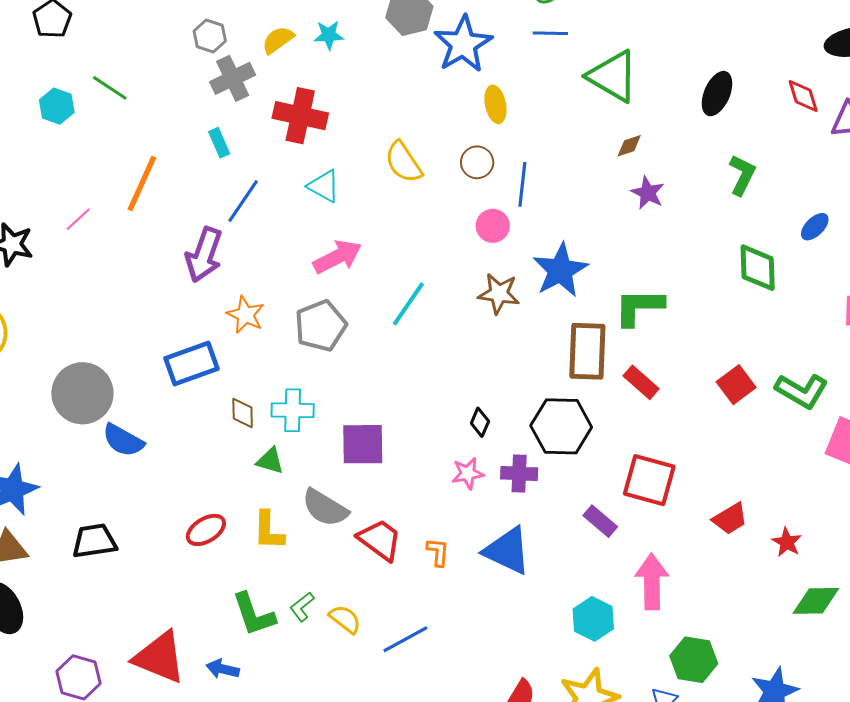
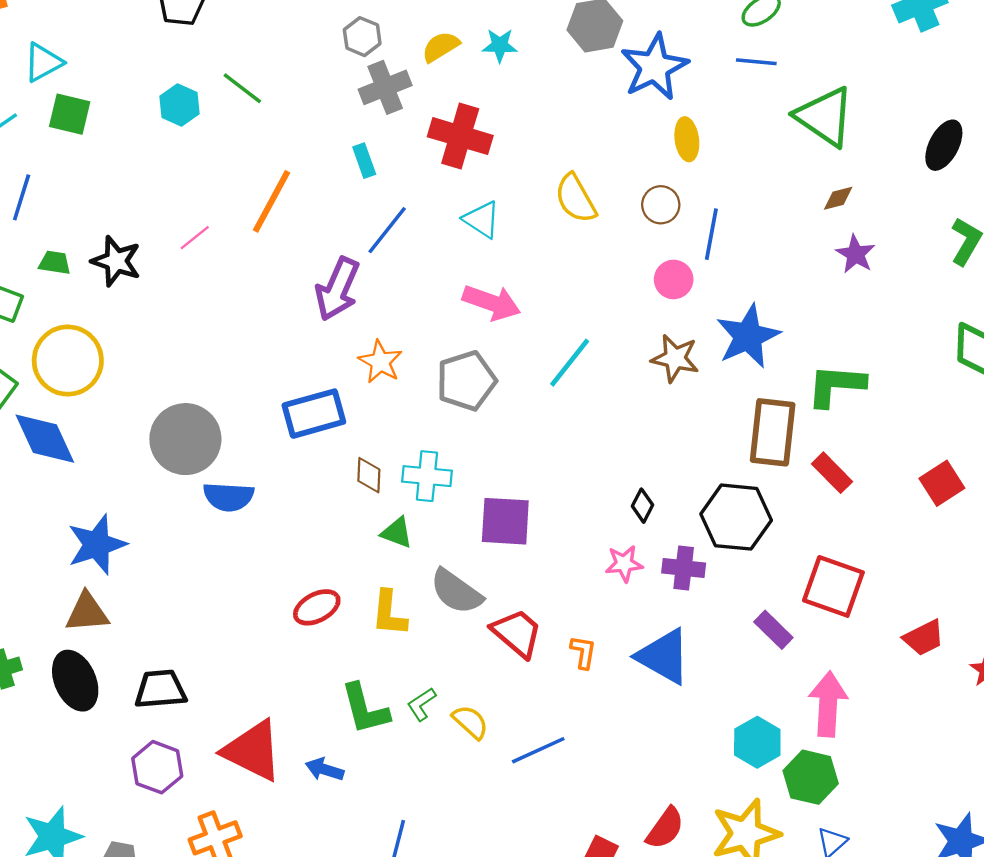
pink arrow: (337, 257) -> (492, 303), turned 42
blue semicircle: (123, 440) -> (229, 497), turned -30
black trapezoid: (94, 541) -> (160, 689), moved
green hexagon: (694, 660) -> (811, 777), moved

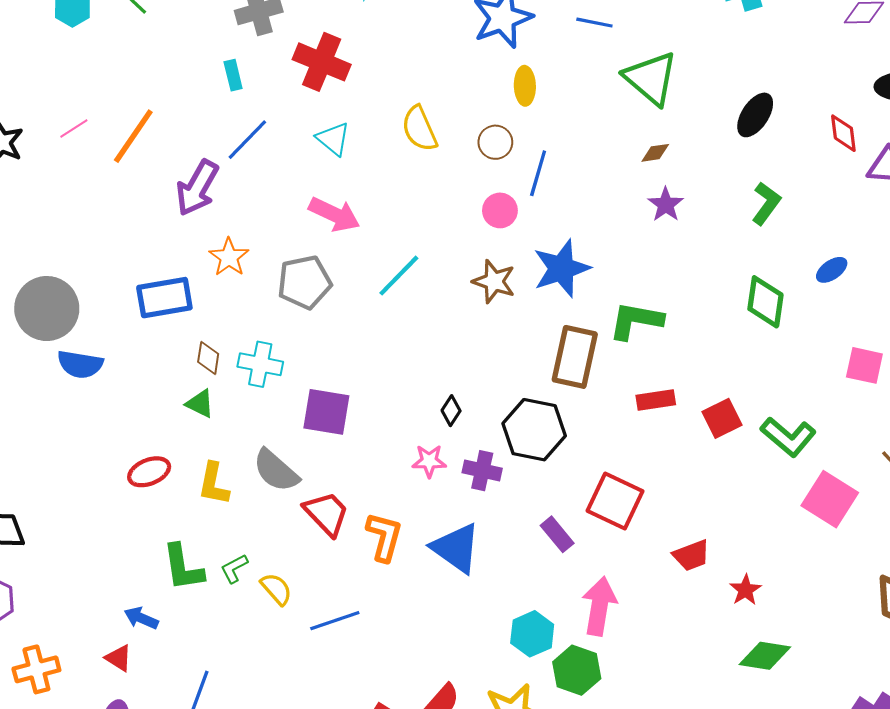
orange line: (271, 201) -> (133, 136), moved
red rectangle: (832, 473) -> (656, 400), moved, turned -60
green triangle: (397, 533) -> (200, 404), moved
orange L-shape: (583, 652) -> (384, 537), size x1.6
red triangle: (253, 751) -> (119, 658), moved, size x0.5

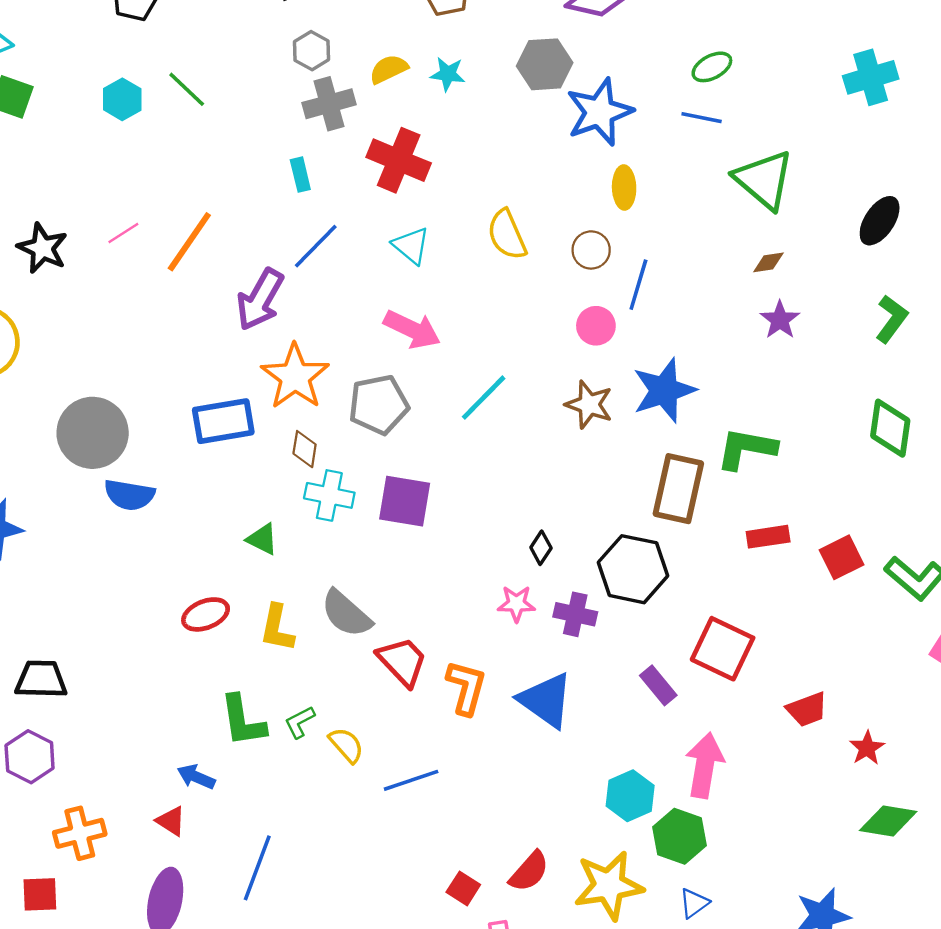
orange star: (229, 257) -> (295, 377), size x1.5
brown diamond: (208, 358) -> (305, 449), moved
purple square: (326, 412) -> (405, 501), moved

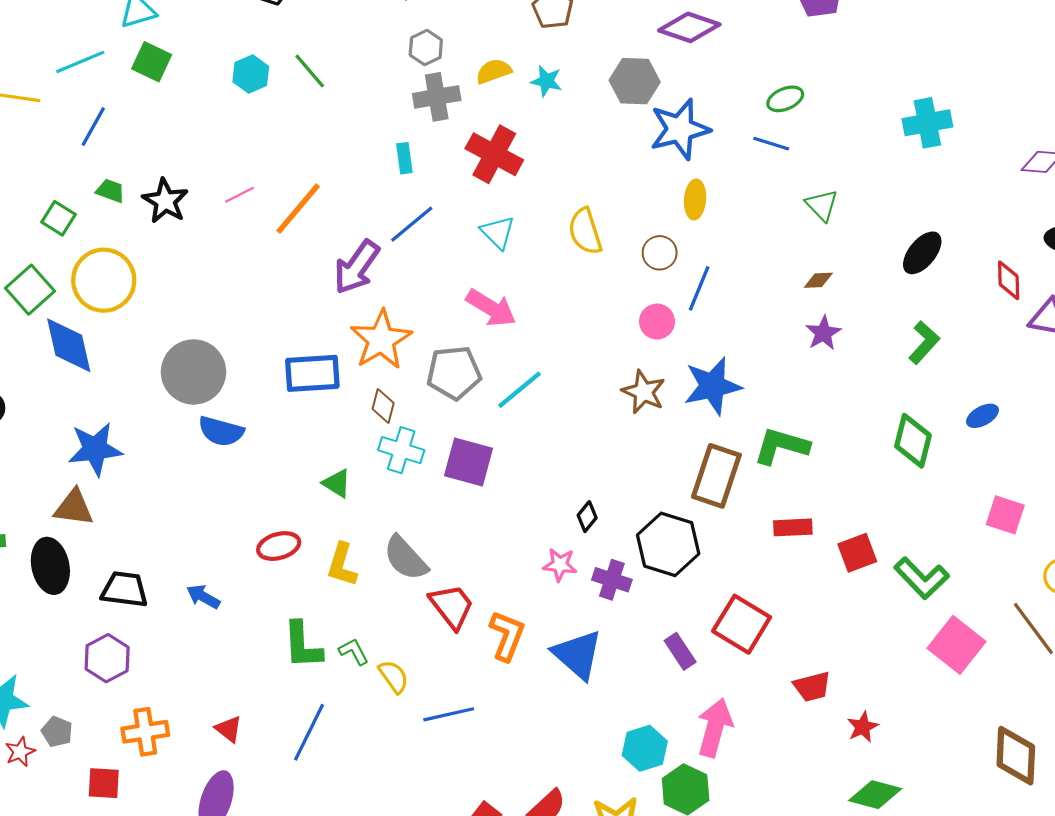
green triangle: (764, 180) -> (822, 205), size x0.6
cyan line: (484, 398) -> (519, 390), moved
green L-shape: (300, 722) -> (354, 652), turned 84
blue arrow: (196, 777) -> (203, 597), moved
blue line: (257, 868) -> (309, 732), moved

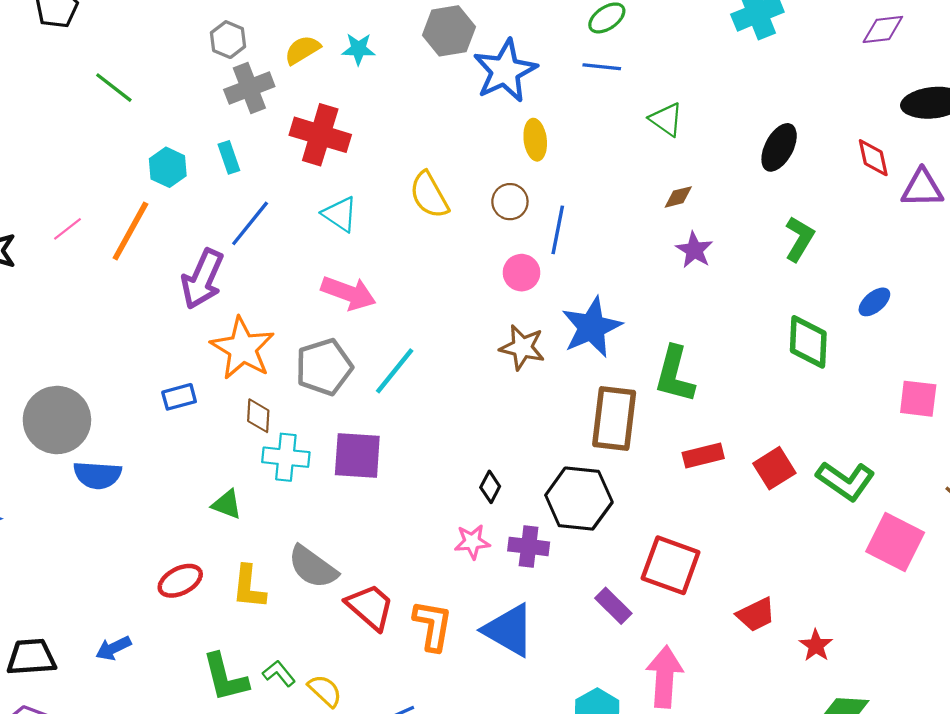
cyan hexagon: (251, 74) -> (168, 167), moved
blue rectangle: (312, 373) -> (179, 397), size x0.6
green L-shape: (781, 446) -> (675, 374), turned -80
blue arrow: (203, 597) -> (113, 648), turned -44

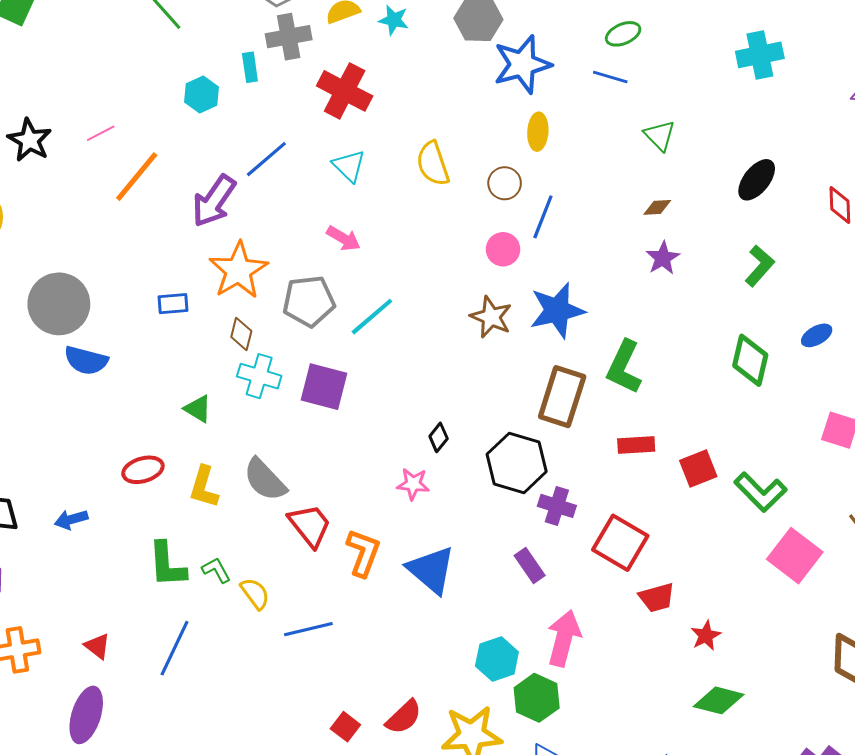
cyan rectangle: (229, 157) -> (250, 67), moved
orange line: (130, 231) -> (137, 177), moved
pink arrow: (349, 293) -> (344, 238), size x0.7
purple cross: (529, 546) -> (557, 506), moved
red square: (671, 565) -> (620, 543), moved

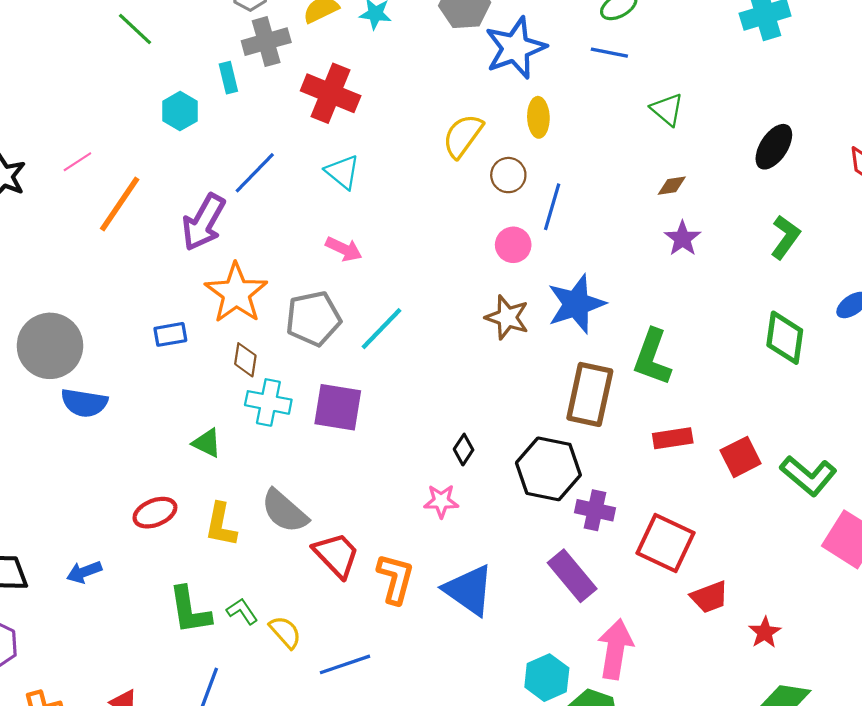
yellow semicircle: (433, 164) -> (463, 136), moved, turned 60
purple rectangle: (530, 566) -> (572, 576), size x1.4

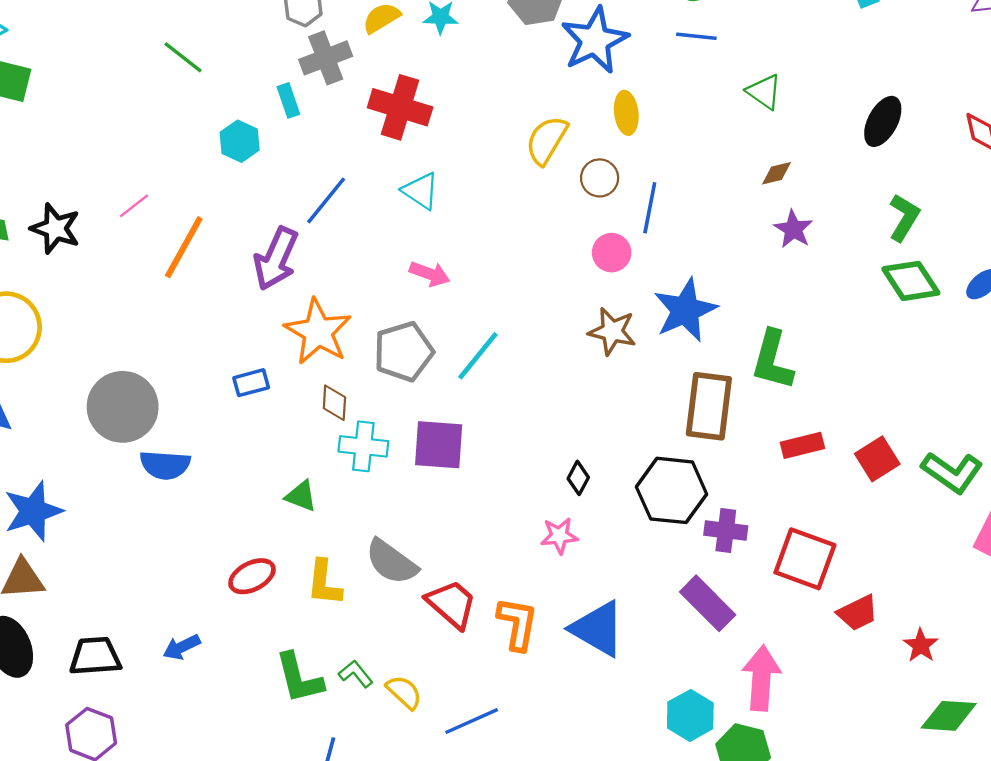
green diamond: (785, 338) -> (911, 281), moved, turned -36

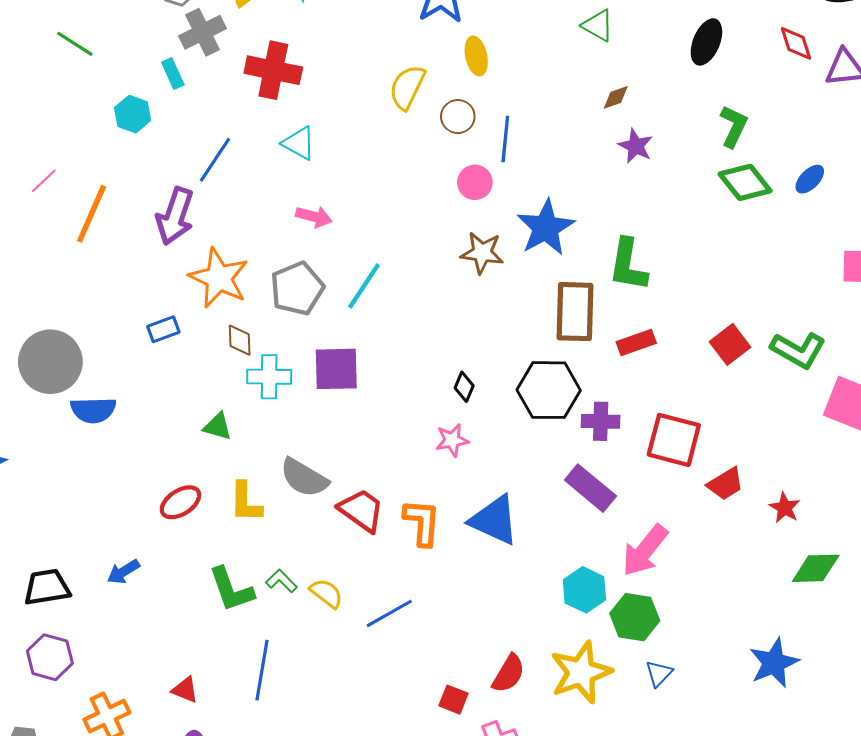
red rectangle: (802, 445) -> (636, 342), moved
pink arrow: (761, 678) -> (645, 550), turned -140

